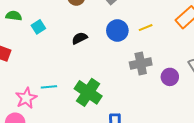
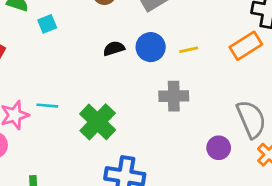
black semicircle: (80, 38) -> (114, 48), moved
purple circle: (170, 77) -> (219, 148), moved

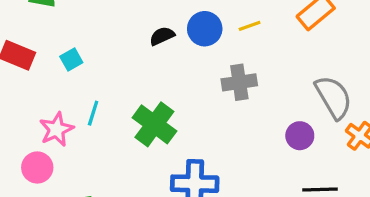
cyan square: (47, 24) -> (71, 59), moved
cyan line: (47, 106) -> (93, 113), turned -70

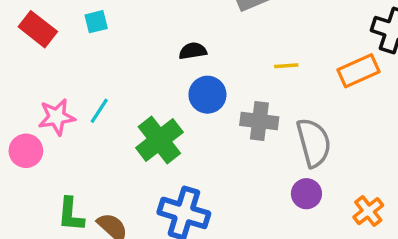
blue circle: (205, 29) -> (207, 95), moved
cyan square: (71, 59) -> (96, 22), moved
gray semicircle: (333, 97) -> (314, 143), moved

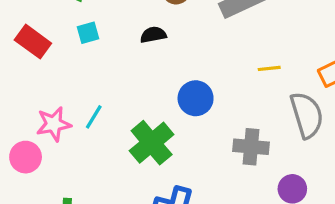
black semicircle: (193, 51) -> (153, 35), moved
gray cross: (259, 121) -> (251, 147), moved
gray semicircle: (314, 143) -> (307, 115), moved

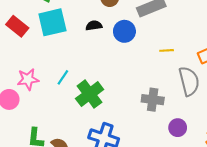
cyan square: (88, 33) -> (52, 22), size x2.0
blue circle: (196, 98) -> (124, 31), moved
cyan line: (94, 117) -> (63, 77), moved

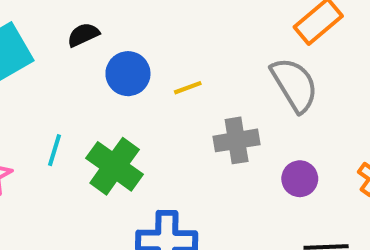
blue circle: (124, 31) -> (128, 74), moved
yellow line: (167, 50) -> (188, 88), moved

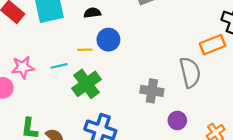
yellow line: (188, 88) -> (85, 50), moved
cyan line: (54, 150) -> (59, 66), turned 42

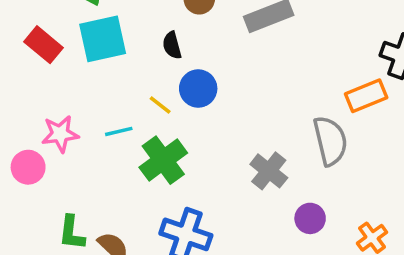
black semicircle: (92, 13) -> (172, 45), turned -98
yellow line: (85, 50) -> (160, 105), turned 40
gray cross: (152, 91) -> (269, 171), turned 30

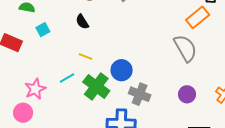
cyan square: (103, 39) -> (43, 30), size x0.5
blue circle: (198, 89) -> (122, 70), moved
gray cross: (269, 171) -> (140, 94), moved

